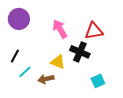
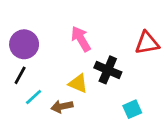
purple circle: (19, 19) -> (24, 44), moved
red triangle: (94, 31) -> (147, 43), moved

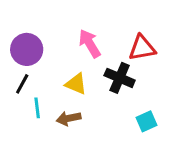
red triangle: (147, 43) -> (142, 48), moved
yellow triangle: (78, 83) -> (76, 84), moved
cyan line: (34, 97) -> (37, 108), turned -54

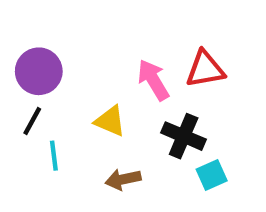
pink arrow: (90, 43) -> (153, 80), moved
black cross: (120, 78) -> (184, 136), moved
brown arrow: (69, 118) -> (123, 179), moved

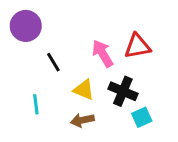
purple circle: (39, 71) -> (26, 26), moved
black line: (32, 121) -> (53, 62), moved, turned -60
yellow triangle: (110, 121) -> (84, 90), moved

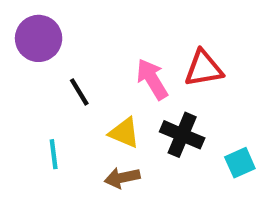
cyan square: (142, 117) -> (240, 163), moved

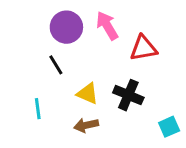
purple circle: (39, 38) -> (66, 27), moved
pink arrow: (152, 79) -> (107, 26), moved
cyan square: (240, 163) -> (169, 127), moved

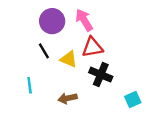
red triangle: (143, 48) -> (92, 47), moved
yellow triangle: (88, 94) -> (69, 59), moved

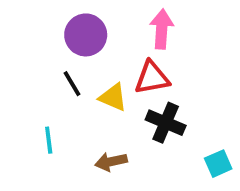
pink arrow: (84, 20) -> (162, 29), moved, turned 35

